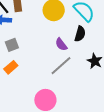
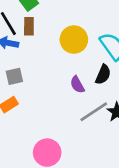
gray line: (61, 66) -> (94, 112), moved

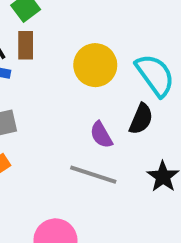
gray line: (94, 112) -> (93, 175), moved, turned 52

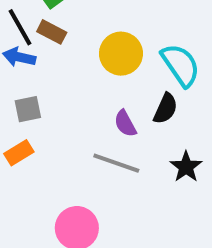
brown rectangle: (26, 45) -> (52, 32), turned -64

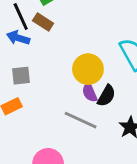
yellow circle: (121, 54) -> (88, 69), moved
black semicircle: (165, 109) -> (106, 96), moved

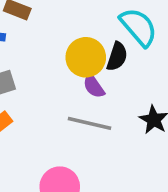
black semicircle: (106, 96) -> (117, 56), moved

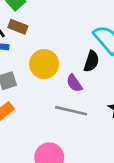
yellow circle: (86, 57) -> (44, 64), moved

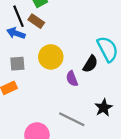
gray line: (71, 111) -> (72, 119), moved

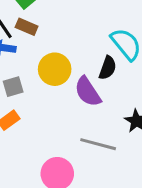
purple semicircle: (72, 79) -> (88, 92), size x1.5

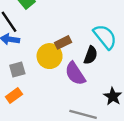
brown rectangle: (27, 27) -> (63, 42), moved, turned -49

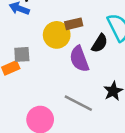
gray square: (17, 69) -> (22, 54), moved

